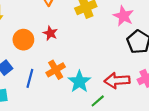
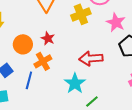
orange cross: (56, 70) -> (43, 61), moved
red arrow: (117, 81) -> (91, 58), moved

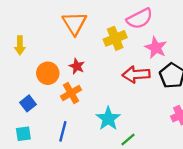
red arrow: (91, 58) -> (136, 74), moved
blue line: (29, 80) -> (63, 131), moved

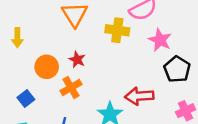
yellow cross: (115, 38) -> (117, 30), turned 30
red arrow: (136, 74) -> (139, 96), moved

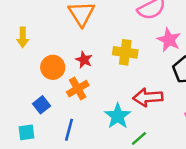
yellow cross: (117, 30) -> (125, 52), moved
blue square: (26, 98) -> (41, 105), moved

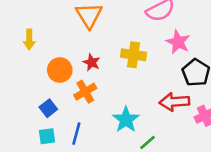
red arrow: (148, 97) -> (174, 102), moved
cyan square: (26, 132) -> (47, 136), moved

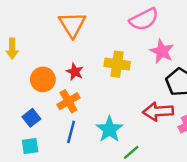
blue line: (76, 134) -> (71, 132), moved

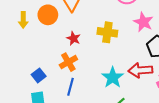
orange circle: (43, 79) -> (48, 15), moved
cyan star: (109, 129) -> (113, 77), moved

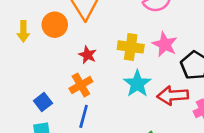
pink star: (143, 22) -> (165, 44), moved
cyan star: (113, 77) -> (137, 84), moved

